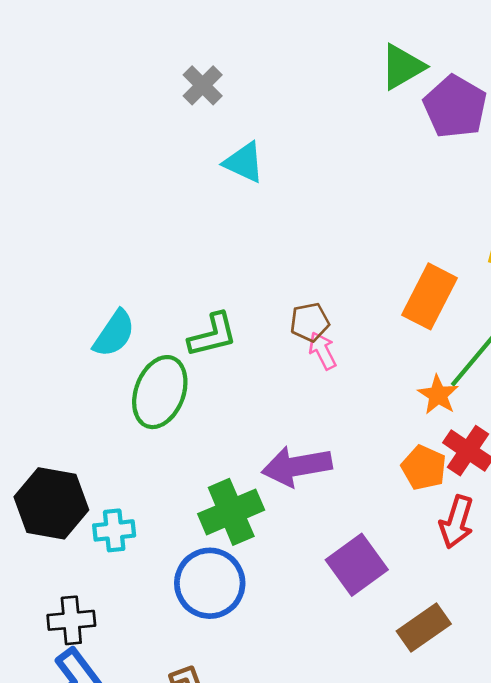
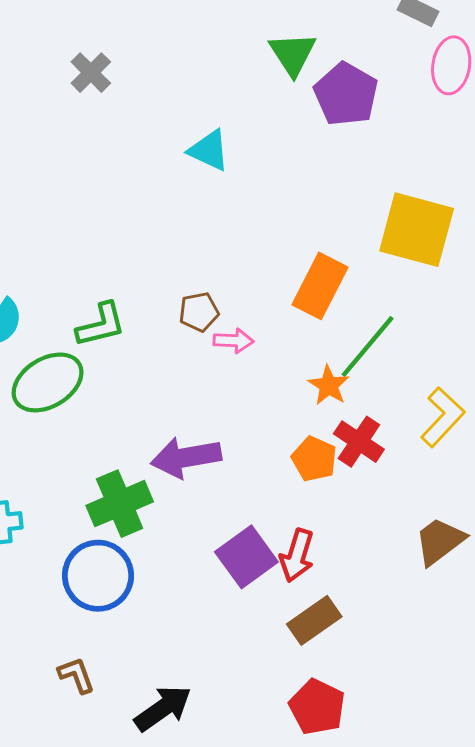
green triangle: (402, 67) -> (293, 54), turned -33
cyan triangle: (244, 162) -> (209, 150), moved
pink arrow: (322, 351) -> (234, 341), moved, turned 120
green ellipse: (160, 392) -> (48, 382), turned 38
red arrow: (457, 522) -> (297, 555), moved

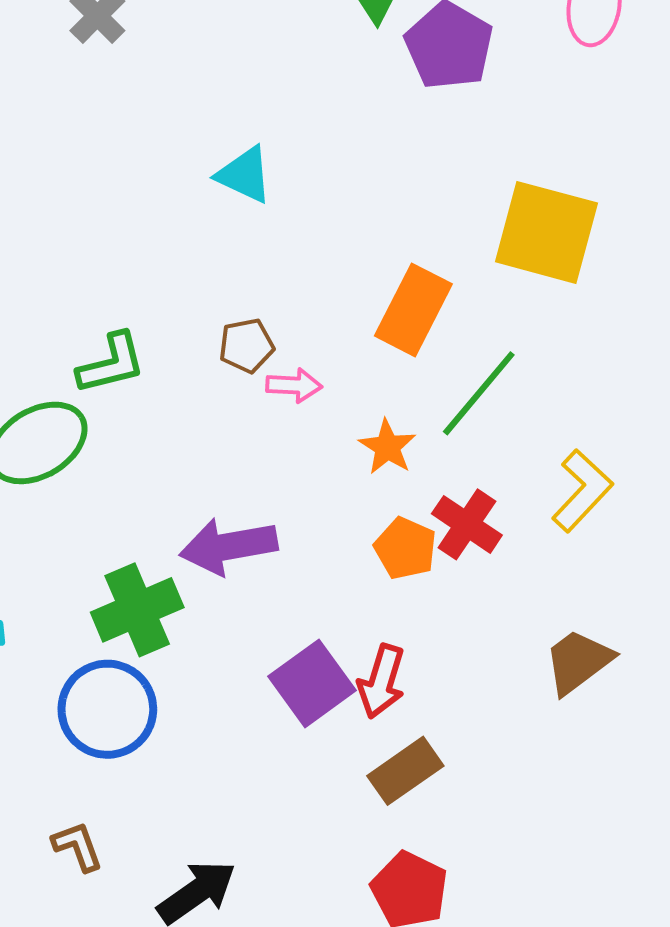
cyan triangle: (209, 150) -> (244, 175), moved
orange star: (329, 385) -> (387, 447), moved

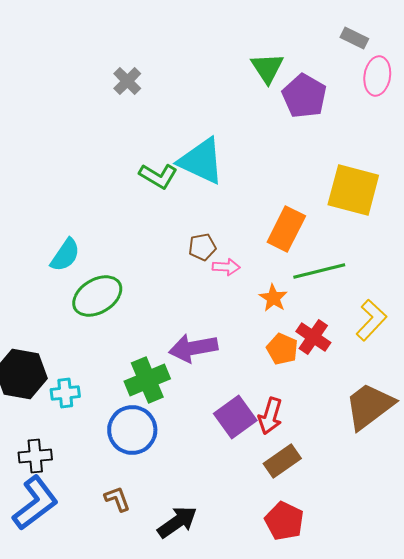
cyan triangle: (244, 175) -> (201, 161), size x1.6
green L-shape: (111, 364) -> (158, 176), moved, turned 45
green line: (479, 393) -> (319, 271), turned 36
brown trapezoid: (578, 662) -> (369, 406), size x1.4

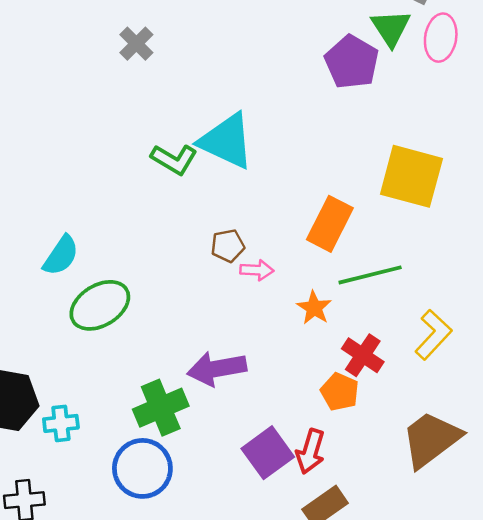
green triangle: (267, 68) -> (391, 28), moved
orange pentagon: (282, 349) -> (340, 392), moved

